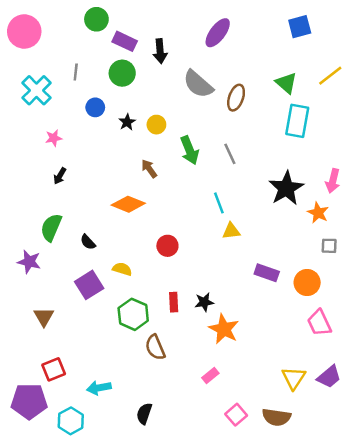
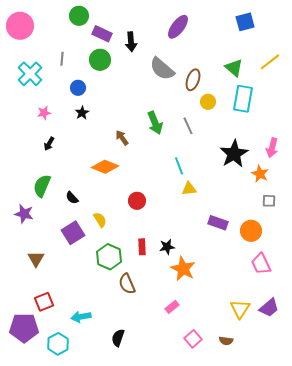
black star: (127, 122) -> (82, 113), moved
yellow circle: (156, 125) -> (208, 102), moved
yellow semicircle: (122, 269) -> (100, 220), turned 42
brown semicircle: (276, 417) -> (226, 341), size x0.6

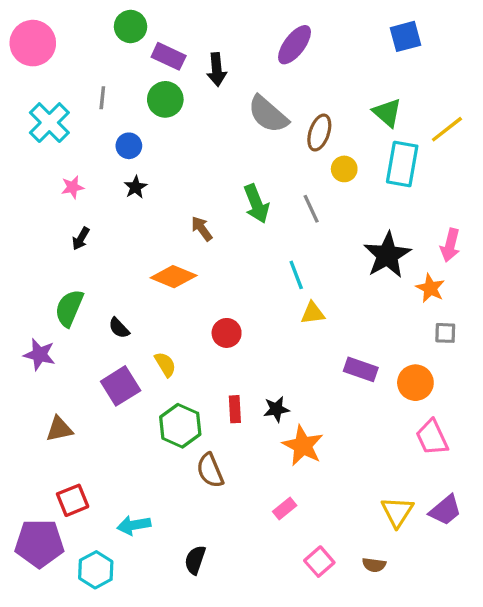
yellow line: (270, 62) -> (447, 129), moved
brown triangle: (36, 259) -> (59, 429), turned 48

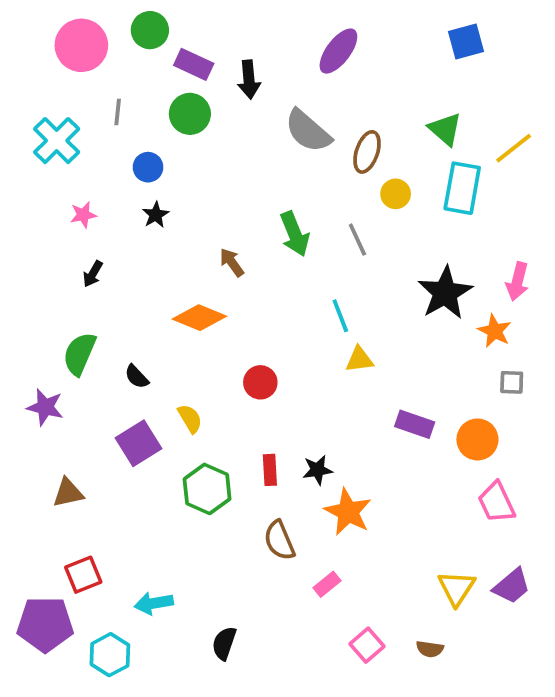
pink circle: (33, 43) -> (81, 45), moved
brown semicircle: (210, 470) -> (279, 540), moved

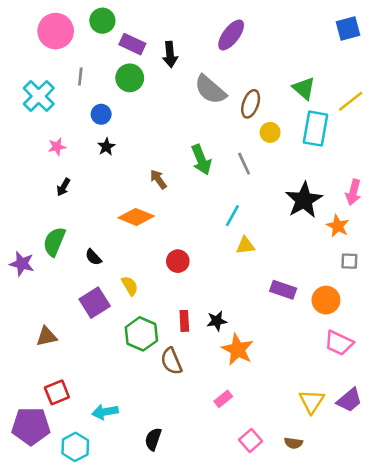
blue square: (466, 42) -> (348, 28), moved
cyan line: (340, 316) -> (232, 216), turned 50
purple star: (45, 407) -> (22, 264), moved
pink trapezoid: (496, 502) -> (339, 343), turned -40
brown semicircle: (279, 540) -> (171, 361), moved

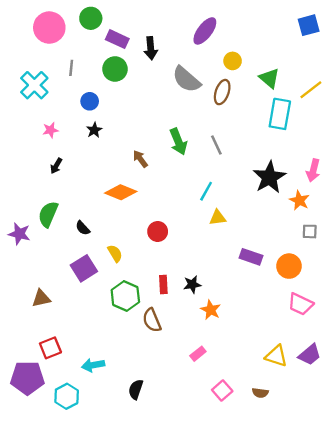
yellow circle: (270, 132) -> (233, 61), moved
orange star: (238, 349) -> (211, 310), size x0.7
yellow triangle: (312, 401) -> (276, 356), turned -45

